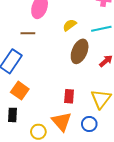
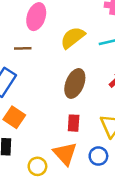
yellow semicircle: (70, 25) -> (73, 38), size x1.5
brown ellipse: (80, 51) -> (75, 83), moved

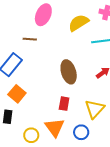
yellow semicircle: (73, 38) -> (79, 23), moved
brown ellipse: (75, 83) -> (69, 72), turned -45

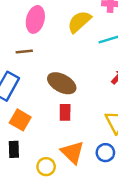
brown ellipse: (69, 72) -> (62, 83), moved, turned -35
red rectangle: (64, 104) -> (65, 112), moved

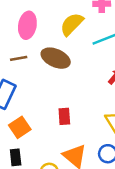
brown ellipse: (62, 83) -> (56, 58), moved
orange square: (20, 120) -> (20, 127), turned 30

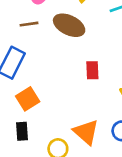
red rectangle: (64, 116) -> (92, 70), moved

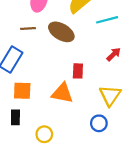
orange square: (28, 99) -> (22, 91), turned 30
orange triangle: (86, 132) -> (62, 93), moved, turned -35

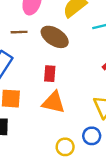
red rectangle: (78, 71) -> (50, 74), moved
yellow circle: (44, 134) -> (65, 147), moved

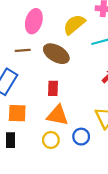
blue circle: (92, 136) -> (81, 137), moved
yellow circle: (65, 147) -> (51, 140), moved

